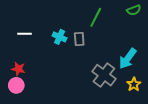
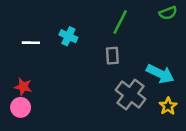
cyan cross: (60, 37) -> (68, 36), moved
gray rectangle: (79, 39) -> (112, 56), moved
cyan arrow: (128, 59) -> (160, 74), turned -100

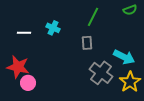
red star: (23, 87) -> (18, 67), size x1.6
yellow star: (168, 106) -> (130, 82), size x1.5
pink circle: (21, 107) -> (28, 83), moved

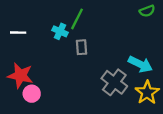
green line: (93, 17) -> (77, 19), moved
white line: (24, 33) -> (18, 33), moved
gray rectangle: (87, 43) -> (82, 47), moved

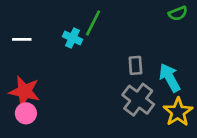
gray rectangle: (82, 47) -> (135, 65), moved
cyan arrow: (140, 64) -> (170, 78), turned -145
pink circle: (32, 94) -> (26, 113), moved

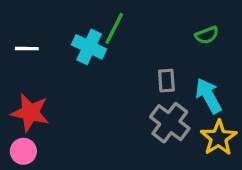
green semicircle: (178, 13) -> (207, 35), moved
cyan cross: (72, 38) -> (89, 47), size x1.4
pink circle: (26, 113) -> (23, 151), moved

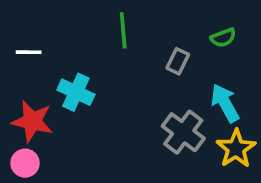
green line: (114, 28) -> (123, 30), turned -32
cyan cross: (89, 47) -> (76, 92), moved
gray rectangle: (166, 81) -> (178, 61), moved, turned 30

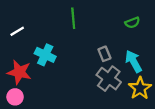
white line: (29, 52) -> (17, 31), turned -32
gray rectangle: (178, 61) -> (104, 54), moved, turned -48

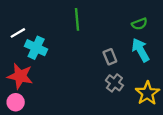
cyan cross: (45, 55) -> (36, 48), moved
cyan arrow: (133, 61) -> (141, 50), moved
gray cross: (109, 79) -> (114, 83), size x0.7

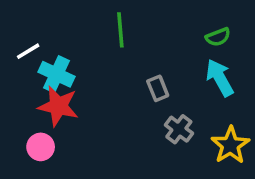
gray rectangle: (110, 57) -> (158, 88), moved
red star: (20, 76) -> (58, 106), moved
pink circle: (16, 102) -> (41, 147), moved

